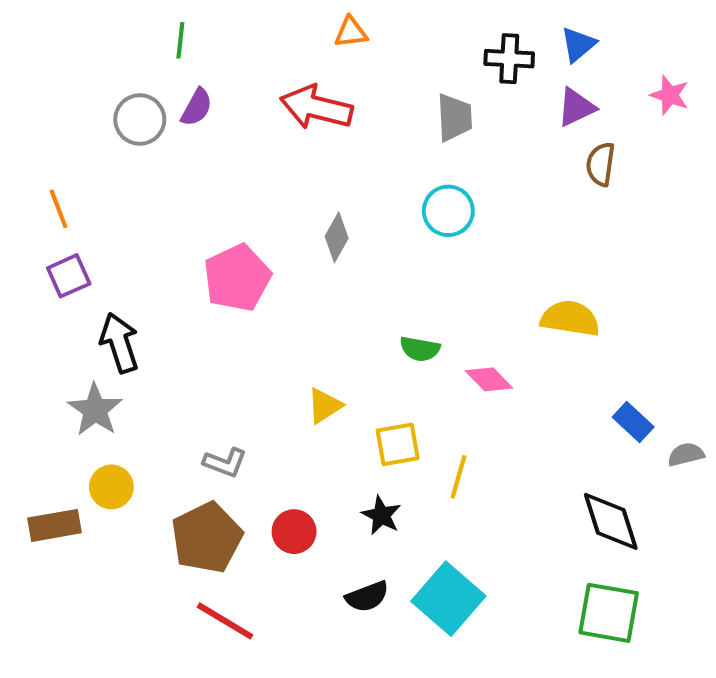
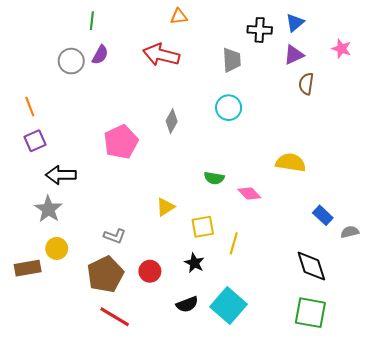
black arrow: (119, 343) -> (61, 175), turned -72

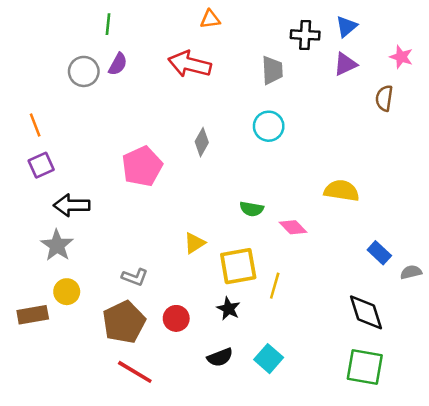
brown semicircle: (306, 84) -> (384, 98), moved
yellow square: (203, 227) -> (238, 266), size x1.4
cyan square: (229, 305) -> (269, 359), size x0.7

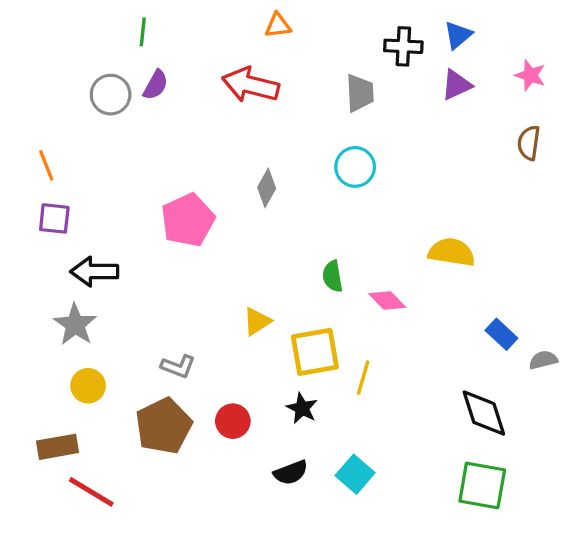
brown semicircle: (384, 98) -> (529, 143), moved
purple square: (41, 165) -> (54, 218), turned 30
green semicircle: (252, 209) -> (333, 276), turned 70
brown rectangle: (33, 315) -> (58, 447), moved
red line: (135, 372) -> (91, 492), moved

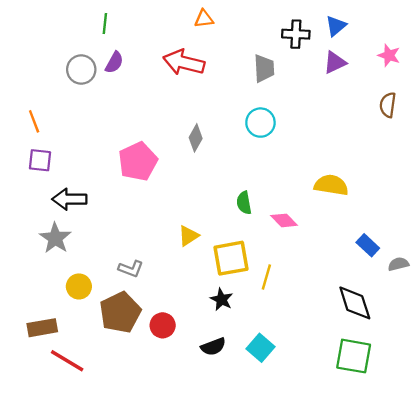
yellow circle: (88, 386) -> (79, 286), moved
red circle: (233, 421) -> (163, 325), moved

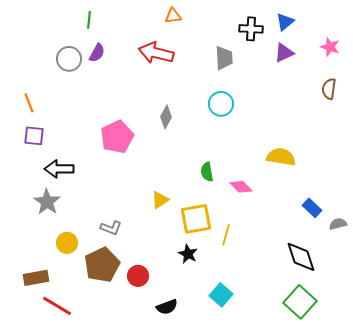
black semicircle: (213, 347) -> (167, 307), moved
green square: (354, 356) -> (300, 302), turned 32

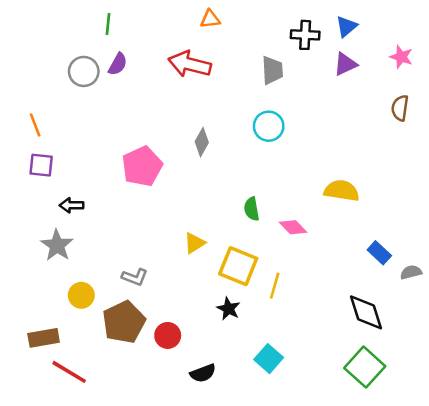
black arrow: (59, 169) -> (72, 205), size x0.7
yellow square: (196, 219) -> (238, 266), turned 32

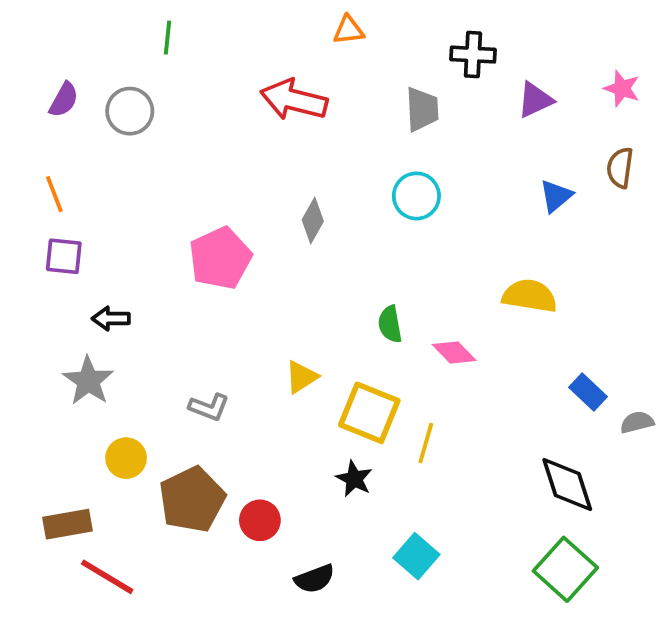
orange triangle: (210, 19) -> (349, 30), moved
blue triangle: (347, 26) -> (556, 196), moved
purple semicircle: (118, 64) -> (64, 100), moved
gray L-shape: (135, 277) -> (209, 407), moved

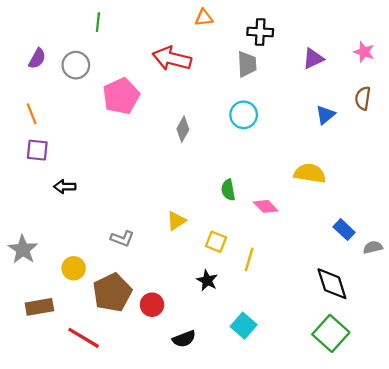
black cross: (473, 55) -> (260, 32), moved
pink pentagon: (220, 258) -> (121, 96), moved
gray star: (88, 381) -> (23, 249), moved
yellow square: (369, 413) -> (216, 242), size x0.6
red line: (107, 577) -> (84, 338), moved

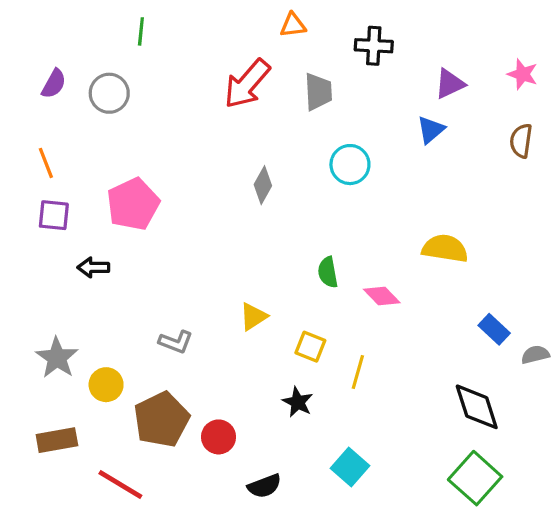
red arrow: (172, 59) -> (247, 84), turned -63
gray trapezoid: (247, 64) -> (318, 92), moved
pink pentagon: (121, 96) -> (133, 204), moved
blue triangle: (325, 115) -> (431, 130), moved
gray star: (23, 249) -> (57, 358), moved

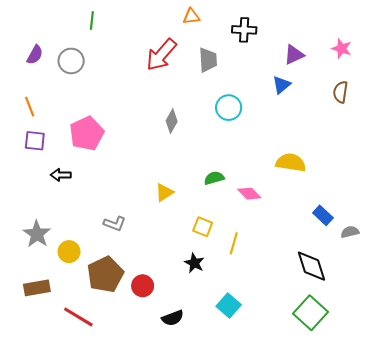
green semicircle: (328, 272) -> (214, 178), turned 84
yellow triangle: (253, 317) -> (164, 193), moved

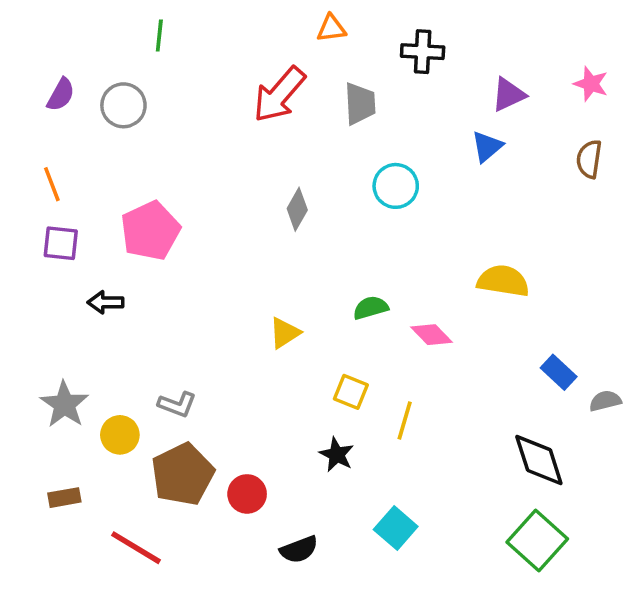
gray L-shape: (115, 224) -> (177, 404), moved
brown rectangle: (37, 288) -> (64, 498), size x0.7

